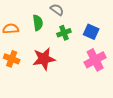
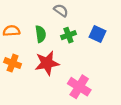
green semicircle: (38, 23) -> (41, 34), moved
pink cross: (95, 60) -> (79, 87), moved, turned -30

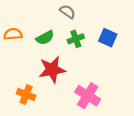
green semicircle: (41, 34) -> (45, 38), turned 70
orange cross: (13, 63) -> (26, 94), moved

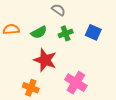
red star: (52, 70) -> (45, 60), turned 30
orange cross: (26, 94) -> (31, 88), moved

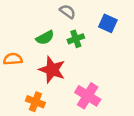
orange semicircle: (11, 29) -> (13, 59), moved
blue square: (93, 32) -> (108, 23), moved

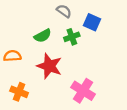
blue square: (108, 23) -> (92, 22), moved
orange cross: (35, 102) -> (19, 92), moved

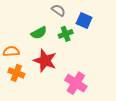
orange cross: (19, 92) -> (16, 73), moved

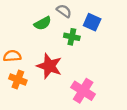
green semicircle: (39, 33) -> (43, 23), moved
green cross: (66, 34) -> (72, 37), turned 32

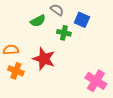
pink cross: (83, 91) -> (96, 81), moved

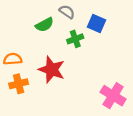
green cross: (64, 33) -> (75, 39), turned -32
orange cross: (16, 71) -> (19, 84), turned -35

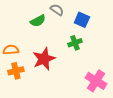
green cross: (75, 39) -> (75, 43), moved
red star: (52, 70) -> (44, 59), turned 30

